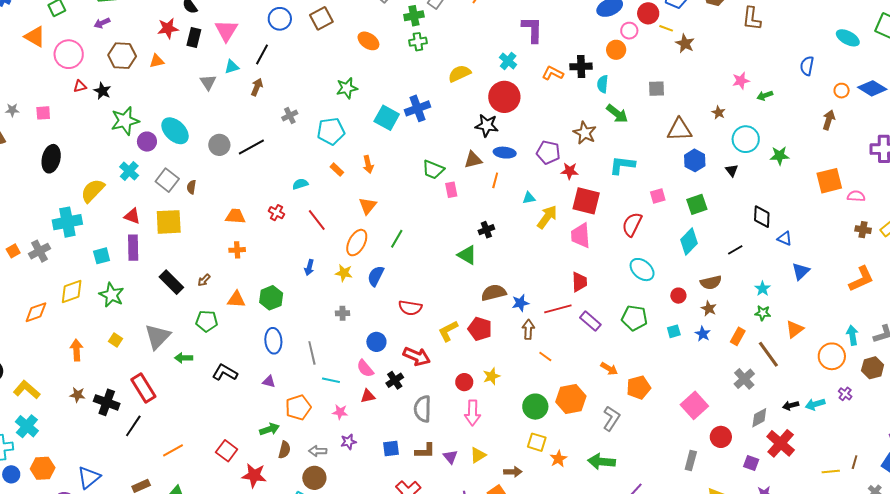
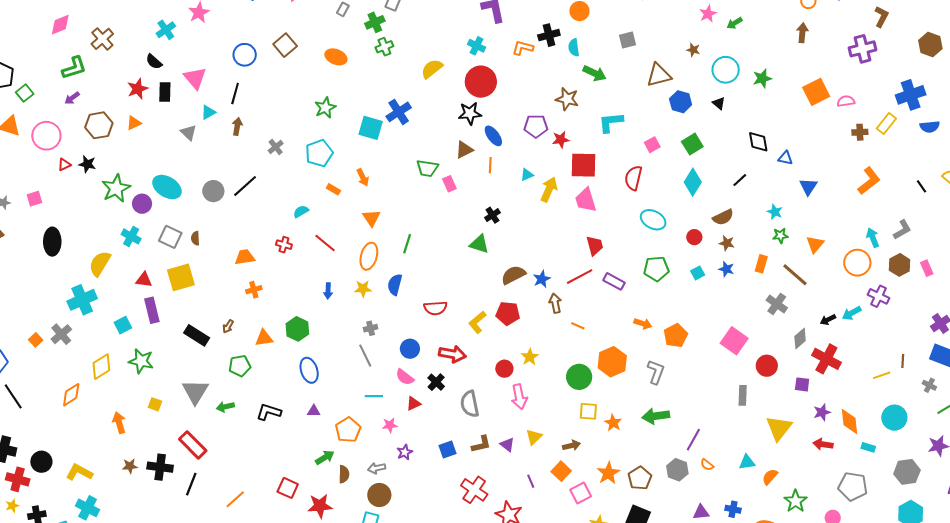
blue ellipse: (505, 153) -> (493, 136), turned 60
gray line: (312, 353) -> (365, 356), moved
purple cross: (845, 394) -> (879, 296), size x1.5

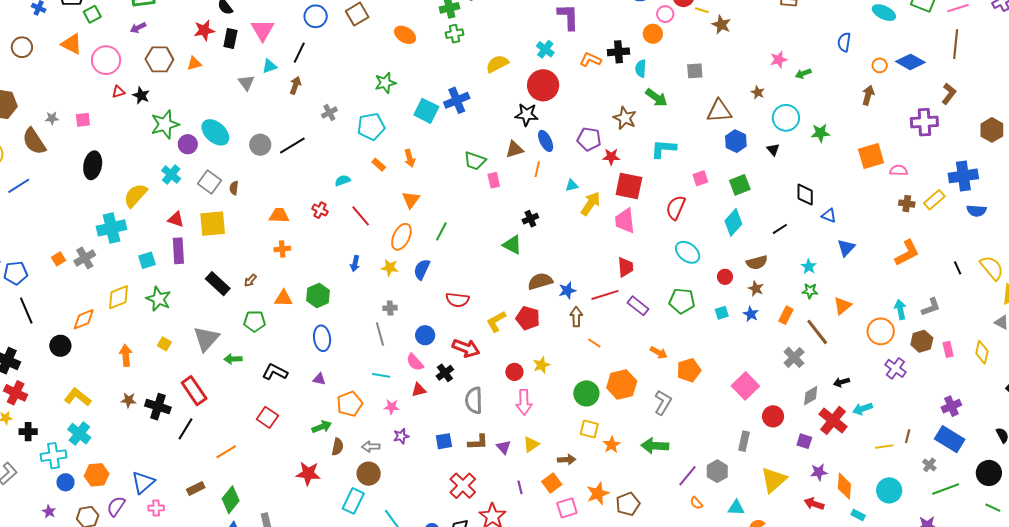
cyan arrow: (852, 313) -> (863, 409), moved
black circle: (41, 462) -> (60, 346), moved
gray hexagon: (677, 470) -> (717, 471), moved
red square: (288, 488) -> (267, 417), moved

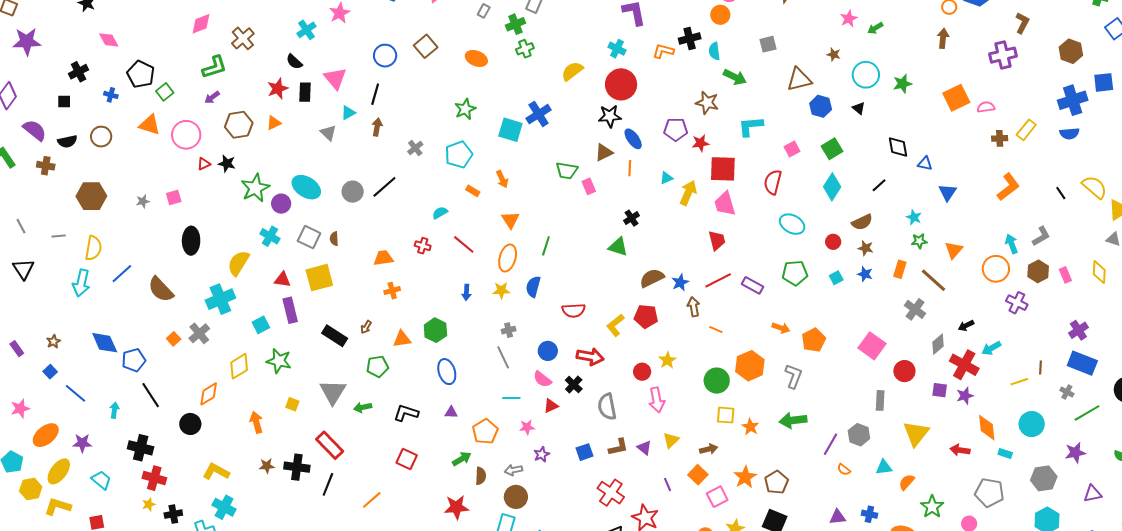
brown semicircle: (34, 141) -> (161, 289), moved
blue cross: (963, 176) -> (1073, 100), moved
red trapezoid: (625, 267) -> (717, 240), moved
purple star: (819, 472) -> (965, 396), moved

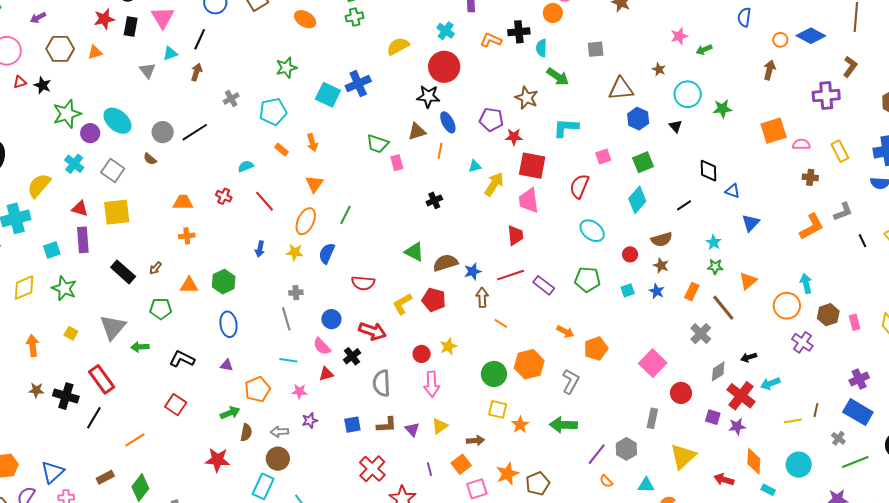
yellow rectangle: (1026, 130) -> (840, 151), moved, turned -75
gray L-shape: (1041, 236) -> (843, 212), moved
brown semicircle: (334, 239) -> (150, 159), moved, turned -56
green triangle: (618, 247) -> (414, 252), moved

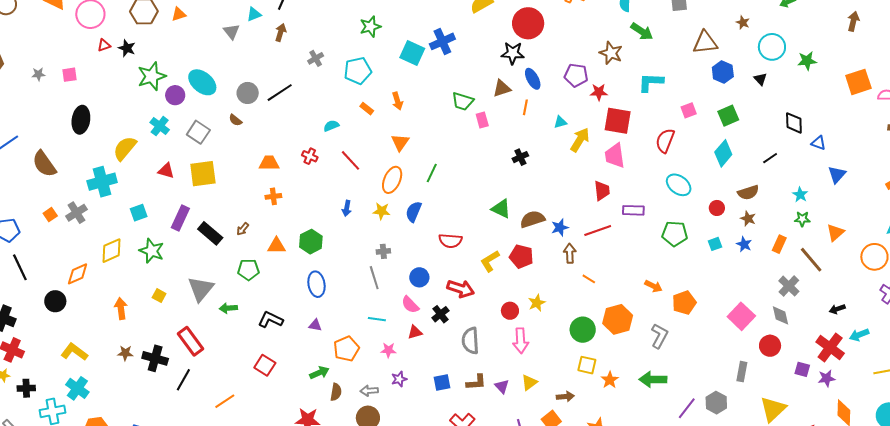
purple rectangle: (83, 240) -> (180, 218), moved, turned 30
purple rectangle: (544, 285) -> (633, 210), moved, turned -35
gray diamond: (718, 371) -> (780, 315), moved, turned -70

